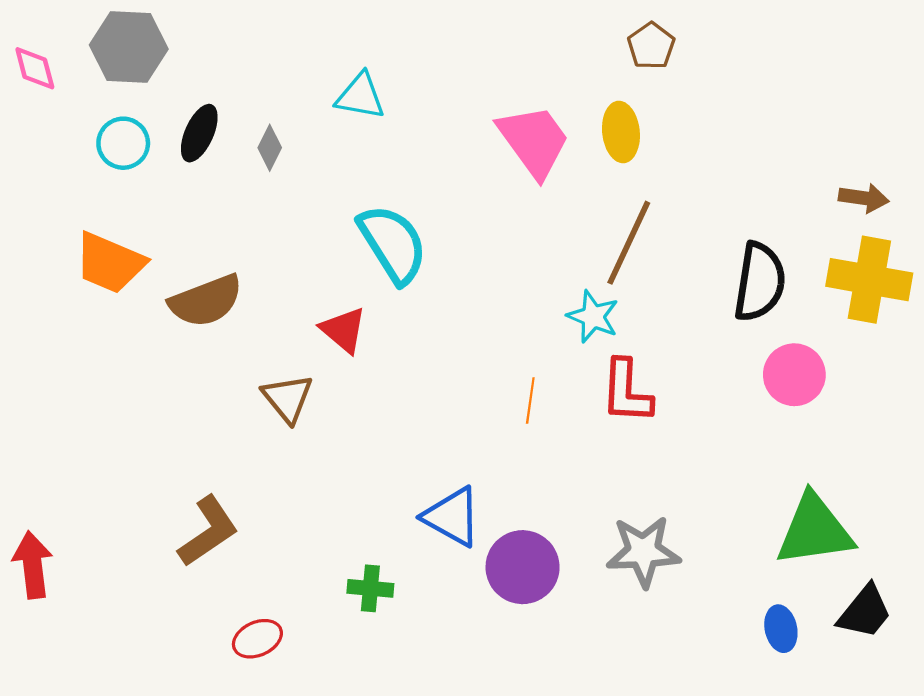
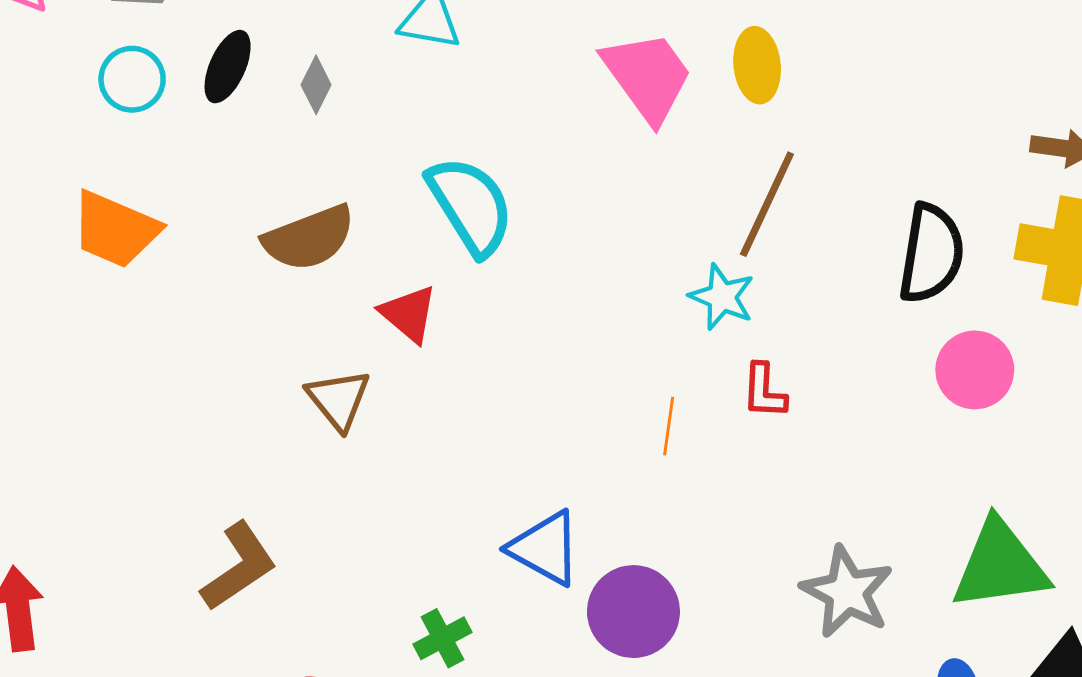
brown semicircle: (206, 301) -> (309, 238), moved
red L-shape: (627, 392) -> (764, 391), size x0.7
orange line: (530, 400) -> (669, 426), moved
gray star: (643, 551) -> (847, 592), moved, turned 30
green cross: (370, 588) -> (442, 638), turned -33

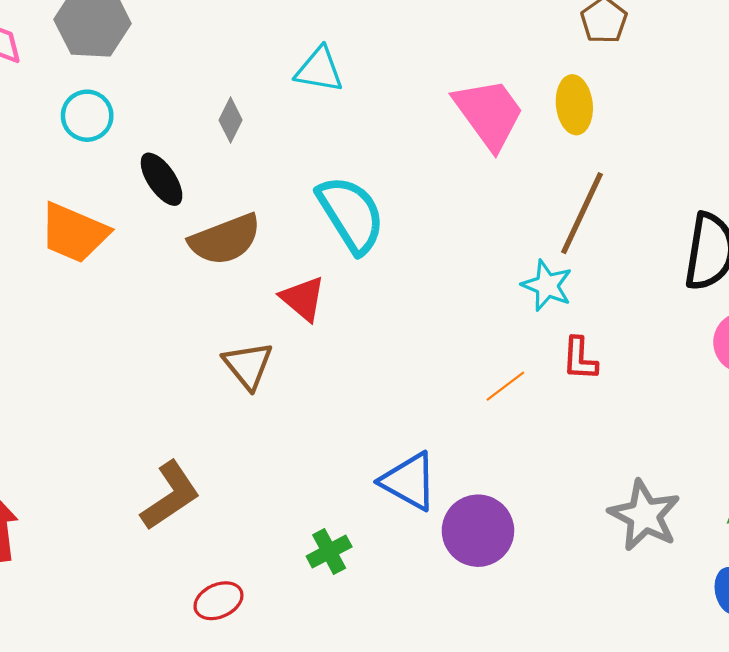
black ellipse: (228, 67) -> (162, 179), moved, turned -58
orange line: (669, 426) -> (505, 386), turned 45

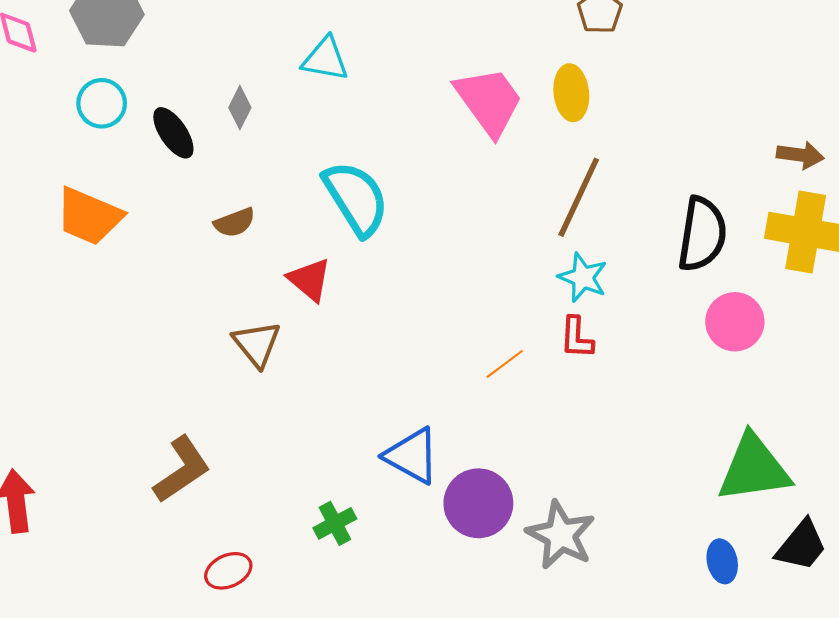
black ellipse: (162, 179) -> (173, 133), moved
brown semicircle: (225, 239) -> (235, 223), size x0.6
cyan star: (547, 285) -> (583, 277), moved
gray star: (644, 515) -> (561, 535), moved

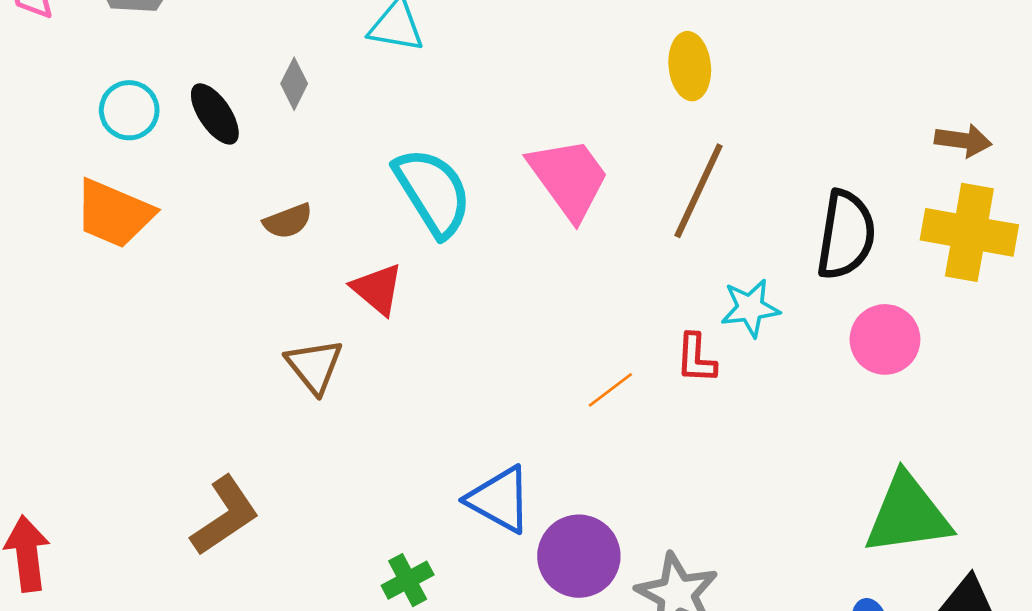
pink trapezoid: (489, 101) -> (569, 178), moved
cyan circle: (102, 103) -> (129, 110), moved
cyan star: (583, 277) -> (750, 308), moved, turned -30

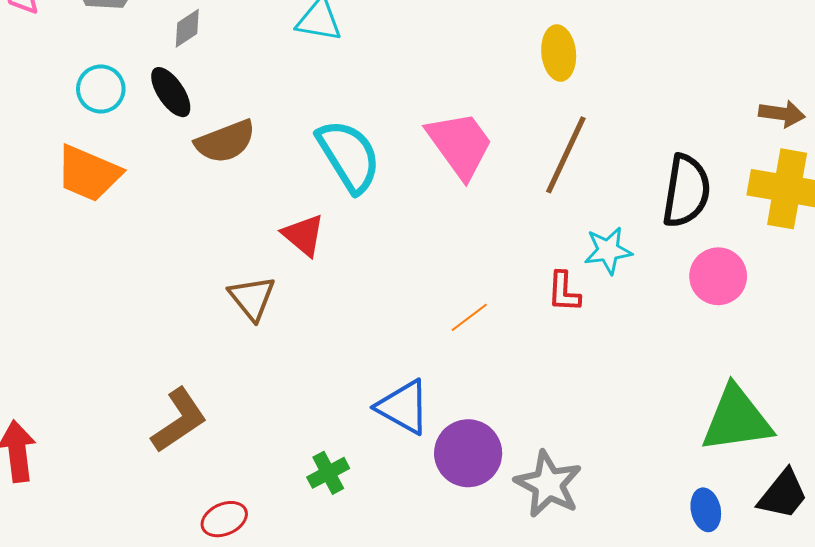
gray diamond: (294, 84) -> (187, 28), moved, turned 30
brown semicircle: (288, 221) -> (225, 141), moved, size x1.5
orange line: (610, 390) -> (469, 317), moved

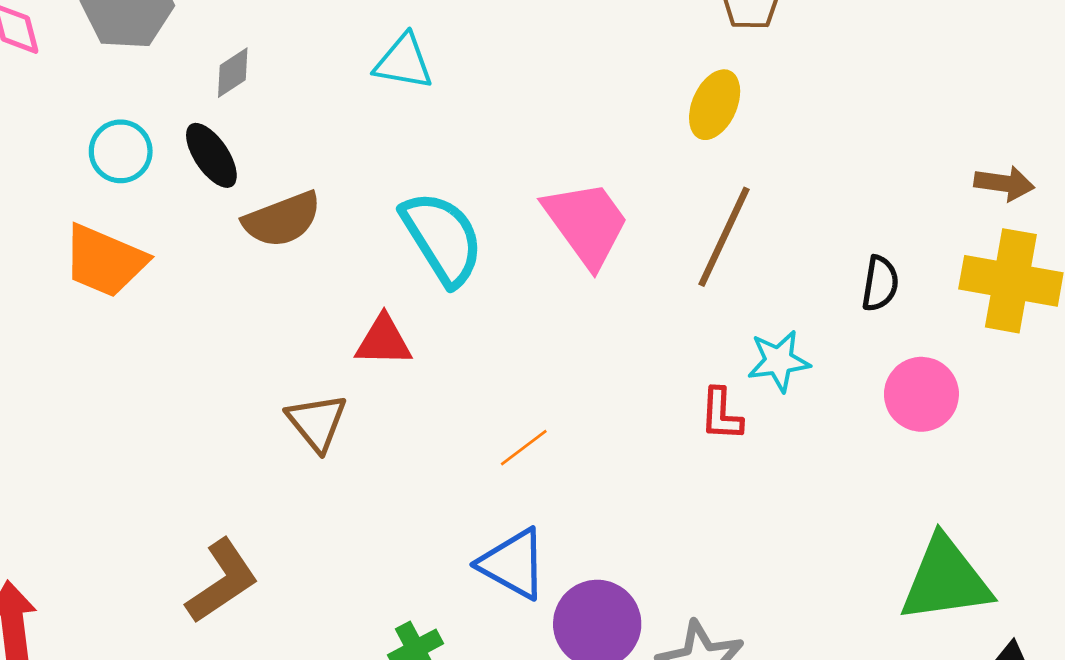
yellow ellipse: (559, 53) -> (715, 105), turned 30
black semicircle: (686, 191) -> (880, 283), size x0.6
red triangle: (303, 235) -> (384, 341), turned -39
orange line: (469, 317) -> (524, 448), moved

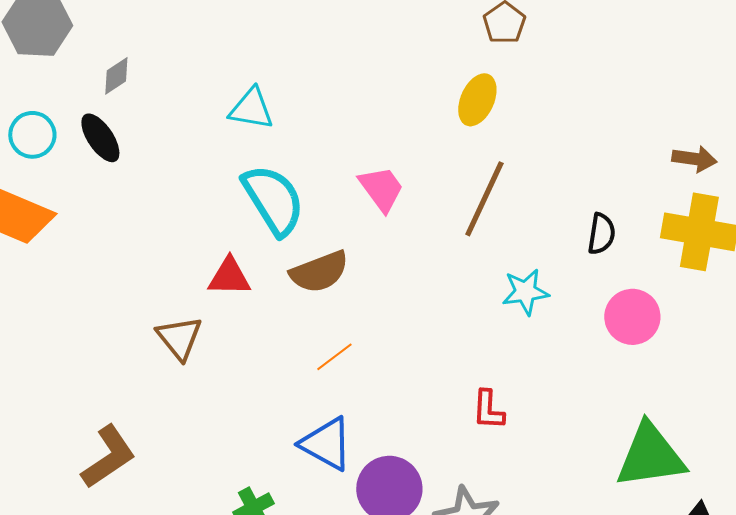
cyan triangle: (404, 62) -> (251, 109), moved
brown semicircle: (282, 219) -> (319, 272), moved
pink trapezoid: (586, 223) -> (381, 189), size x0.7
red L-shape: (721, 414) -> (488, 410), moved

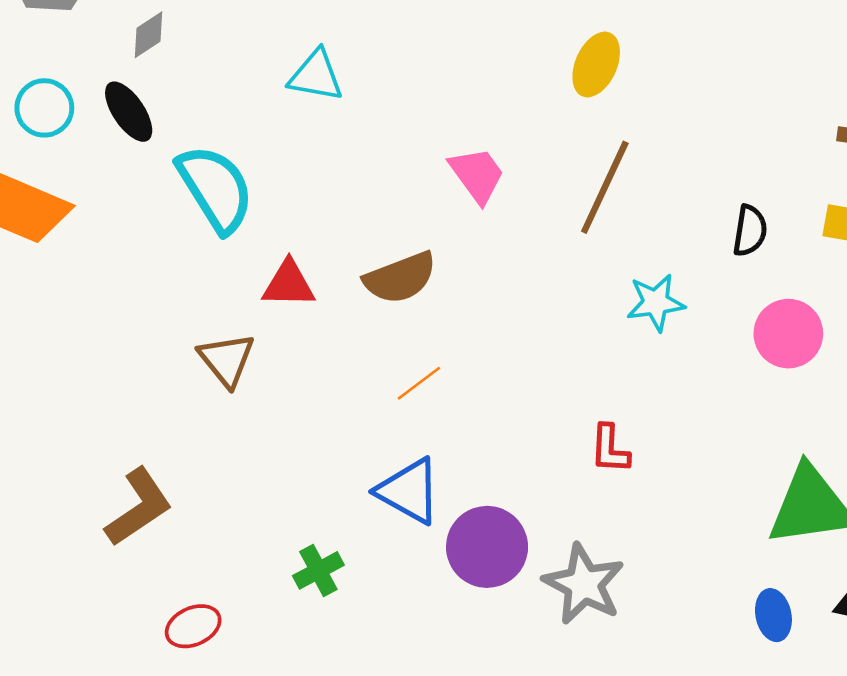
cyan semicircle: (273, 200) -> (215, 189), moved

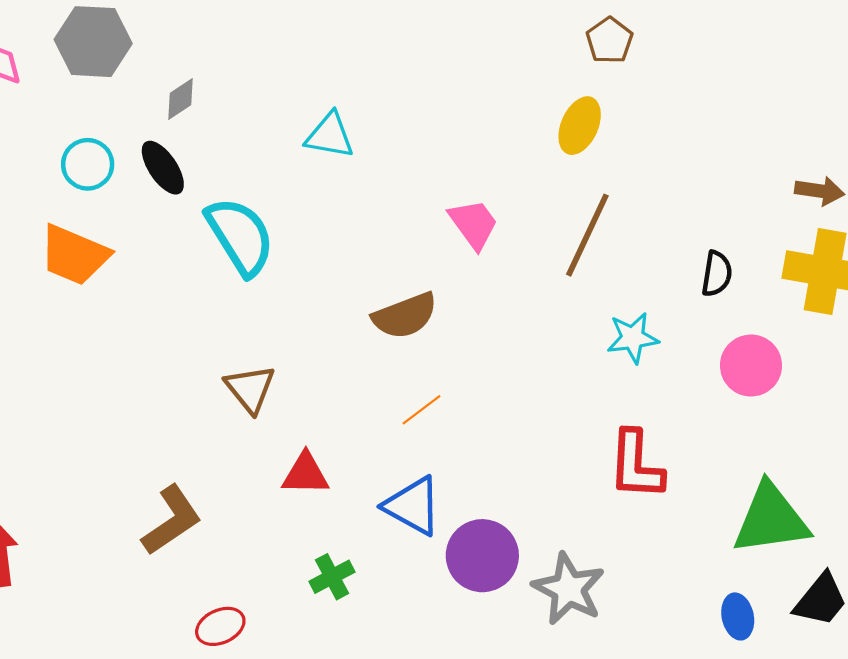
red triangle: (289, 284) -> (305, 474), moved
red L-shape: (610, 449) -> (636, 465), moved, size x1.6

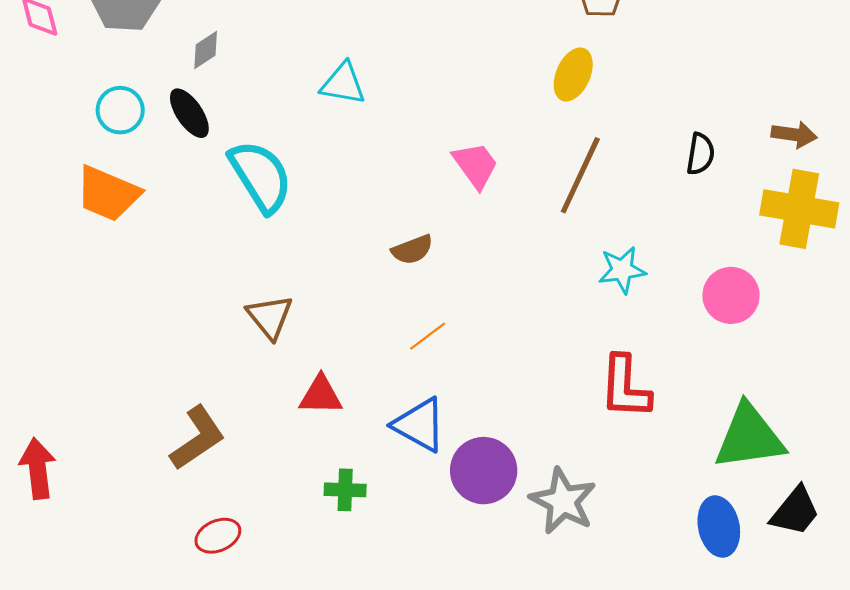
black semicircle: (717, 274) -> (700, 154), moved
brown semicircle: (405, 316) -> (412, 250), size x0.7
green cross: (332, 577) -> (345, 490), turned 30
blue ellipse: (738, 616) -> (719, 527), size x1.4
red ellipse: (220, 626) -> (218, 536), moved

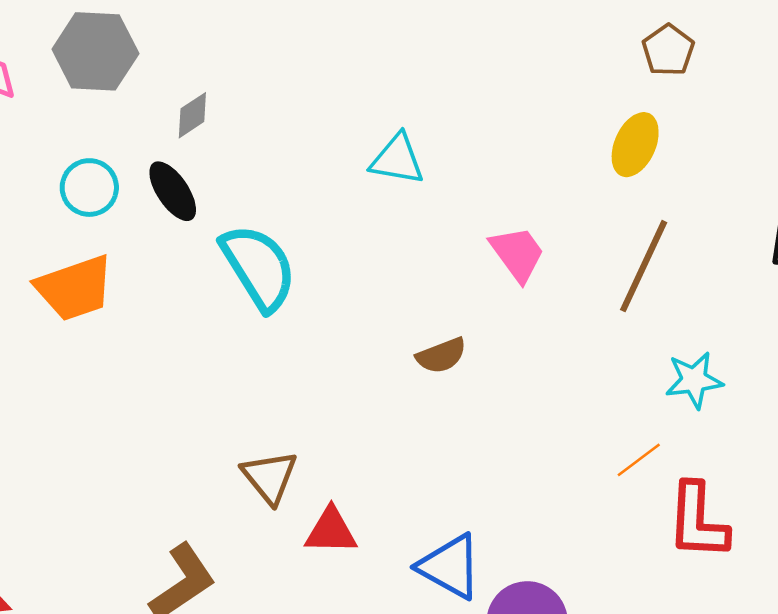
cyan triangle: (343, 84) -> (397, 159), moved
orange trapezoid: (108, 194) -> (75, 288), turned -42
brown triangle: (270, 317) -> (270, 477), moved
orange line: (428, 336) -> (639, 460), moved

